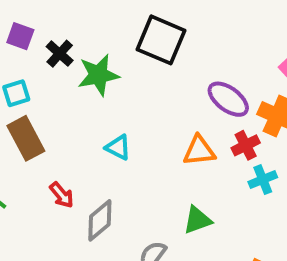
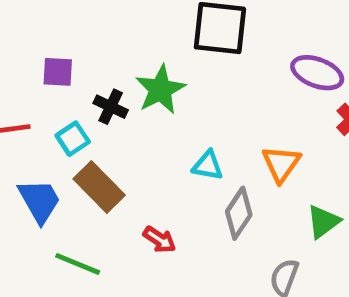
black cross: (60, 54) -> (111, 107), moved
orange triangle: (199, 151) -> (281, 164), moved, turned -32
gray diamond: (100, 220) -> (239, 213), moved

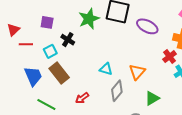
purple ellipse: (317, 73) -> (147, 26), moved
green star: (160, 90) -> (89, 19), moved
red arrow: (160, 240) -> (82, 98), turned 104

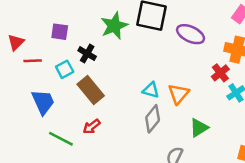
cyan triangle: (106, 69) -> (151, 90), moved
brown rectangle: (59, 73) -> (91, 90), moved
red arrow: (82, 98) -> (92, 126), moved

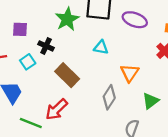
brown rectangle: (91, 90) -> (67, 75), moved
cyan triangle: (151, 90) -> (101, 47), moved
red arrow: (92, 126) -> (57, 109), size x1.5

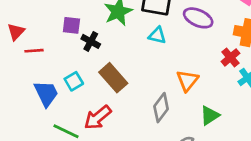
purple square: (20, 29) -> (71, 25), moved
cyan triangle: (101, 47) -> (157, 35), moved
cyan square: (28, 62) -> (74, 81), moved

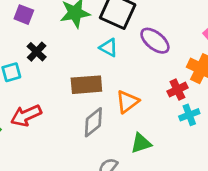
black cross: (91, 41) -> (37, 52), moved
brown rectangle: (113, 78) -> (86, 85), moved, turned -68

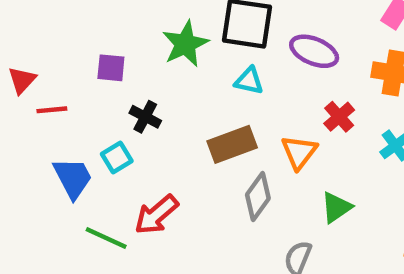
red cross: (177, 90) -> (339, 117), moved

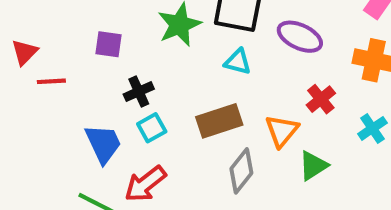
black cross: (145, 117) -> (139, 92), turned 36
cyan square: (117, 158) -> (152, 128), moved
blue trapezoid: (73, 178) -> (103, 144), moved
green triangle: (336, 207) -> (313, 166), moved

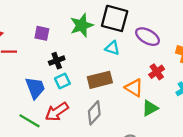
orange triangle: (282, 131) -> (134, 88), turned -42
gray diamond: (241, 171) -> (94, 113), moved

